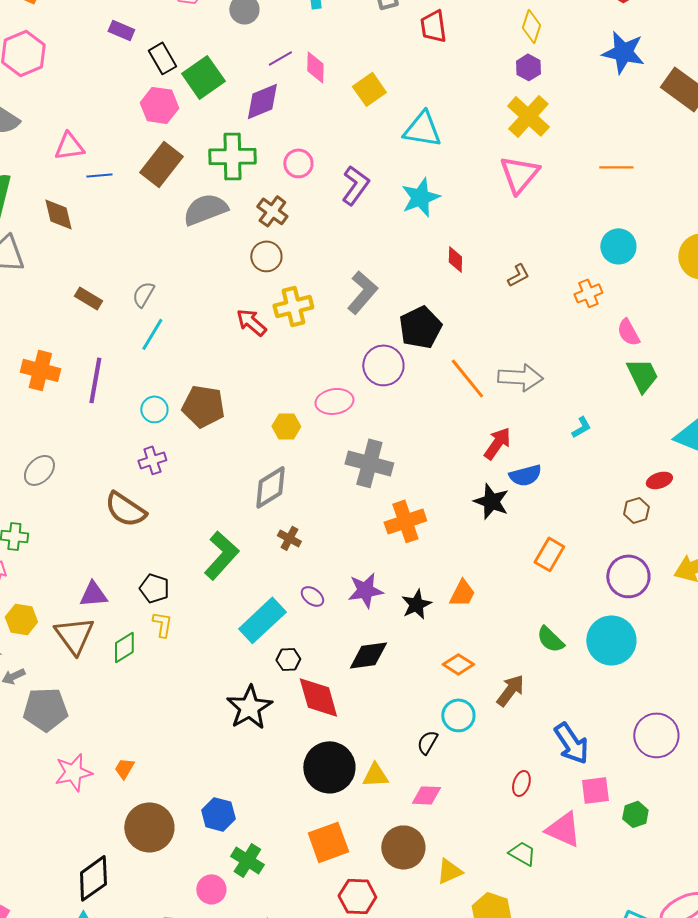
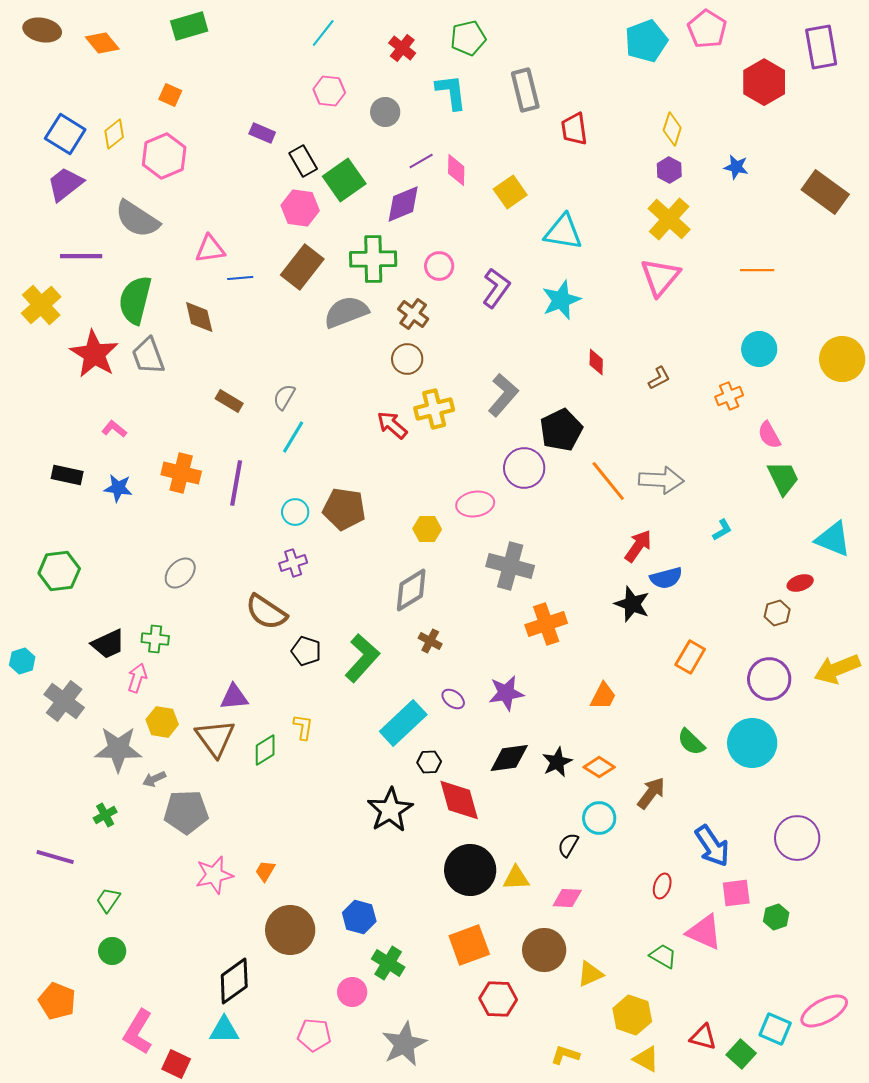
blue star: (623, 52) -> (736, 167), moved, size x0.6
black pentagon: (154, 588) -> (306, 651), moved
black star: (416, 604) -> (557, 762), moved

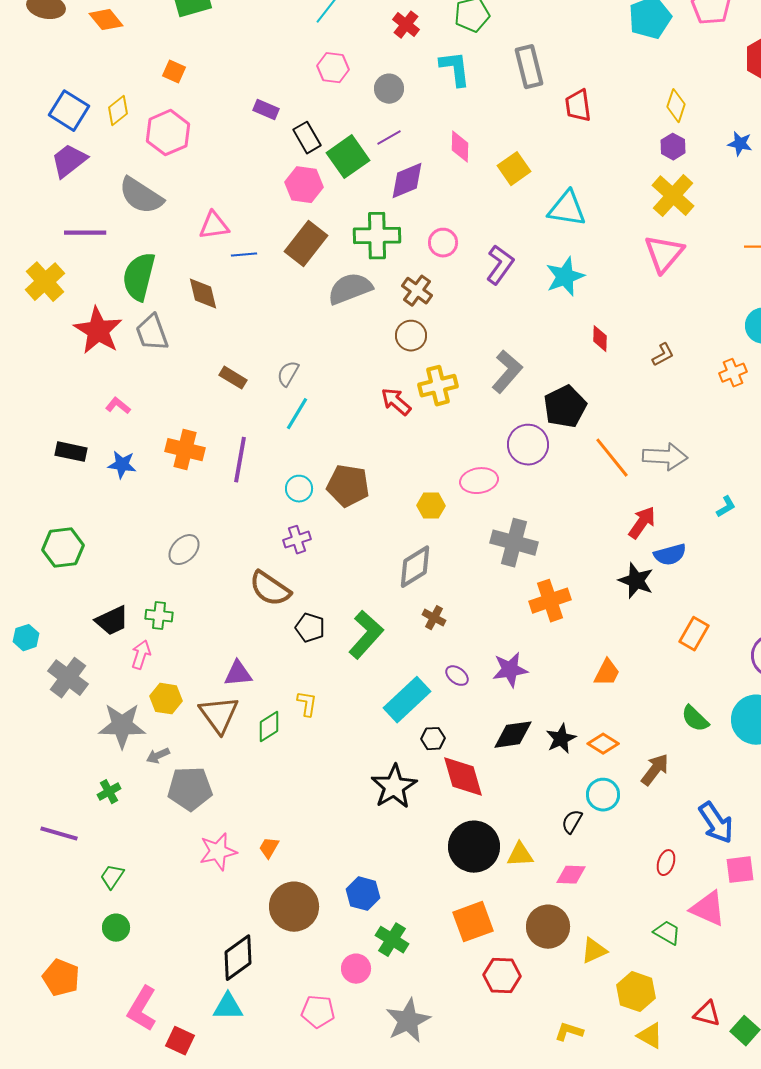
purple line: (421, 161) -> (389, 138), moved

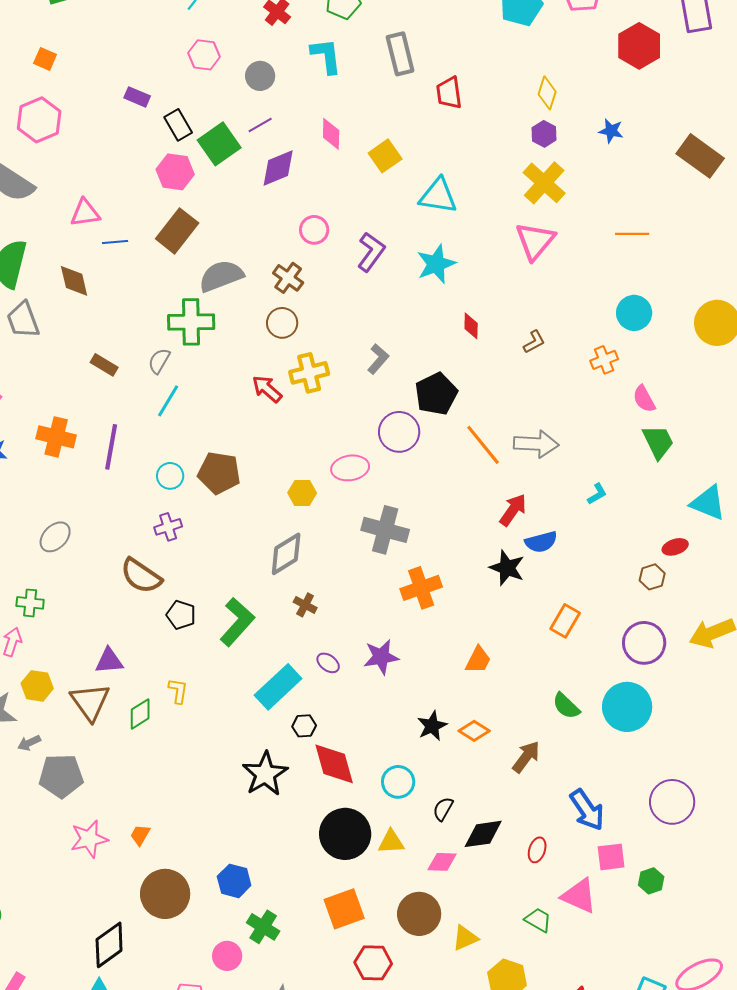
green cross: (377, 236) -> (191, 322), moved
gray L-shape: (507, 372) -> (378, 359), size x0.7
black diamond: (513, 735) -> (483, 834), moved
cyan circle: (603, 795) -> (398, 782), moved

